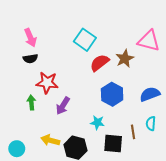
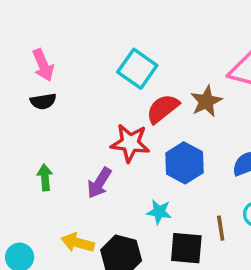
red star: (47, 83) -> (130, 143), moved

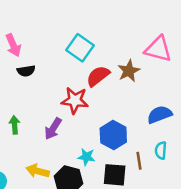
black semicircle: (43, 101) -> (26, 71), moved
blue hexagon: (184, 163) -> (113, 135), moved
cyan star: (159, 212) -> (86, 157), moved

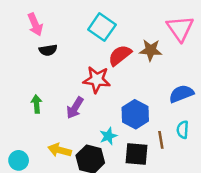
pink triangle: (158, 49) -> (180, 28), turned 40
brown star: (129, 71) -> (151, 50), turned 30
cyan star: (86, 157) -> (108, 136), turned -30

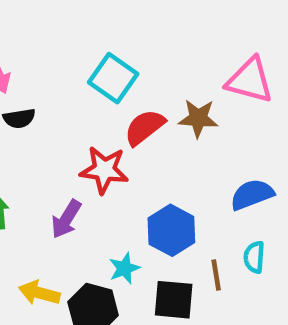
pink triangle: (180, 28) -> (250, 80), turned -40

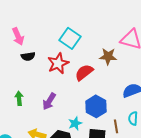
red semicircle: (145, 127) -> (84, 72), moved
red star: (104, 170) -> (58, 63), moved, turned -30

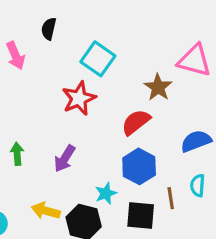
black semicircle: (28, 56) -> (49, 29), moved, turned 112
brown star: (108, 56) -> (158, 87), turned 30
red semicircle: (84, 72) -> (136, 122), moved

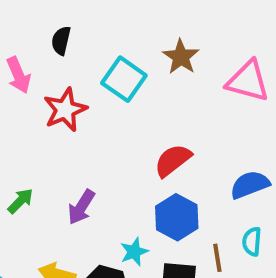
brown star: (158, 87) -> (181, 57), moved
red star: (79, 98) -> (65, 110), moved
green arrow: (17, 154) -> (20, 201), turned 50

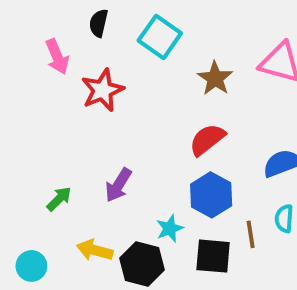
brown star: (181, 57) -> (215, 78), moved
cyan square: (124, 79) -> (160, 37), moved
green arrow: (20, 201) -> (59, 199), moved

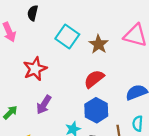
cyan square: (160, 37) -> (67, 36), moved
red star: (103, 90) -> (35, 69), moved

